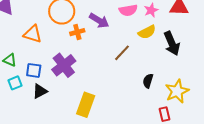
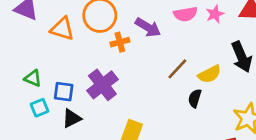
yellow semicircle: (147, 32) -> (209, 74), moved
orange triangle: (33, 34) -> (62, 29), moved
black semicircle: (148, 81) -> (195, 98), moved

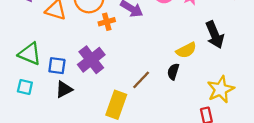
brown line: (177, 69) -> (141, 80), moved
green triangle: (33, 78) -> (30, 54), size x1.5
cyan square: (40, 108) -> (25, 87), moved, turned 35

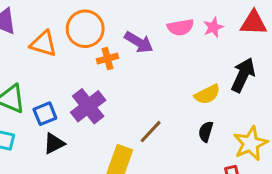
black arrow: (215, 35) -> (243, 75), turned -132
blue square: (57, 66) -> (45, 114), turned -30
black semicircle: (173, 72) -> (206, 132), moved

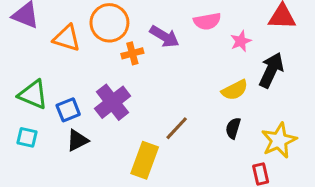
pink star: (213, 27) -> (241, 41), moved

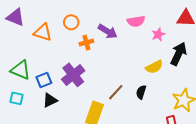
orange circle: (109, 23) -> (71, 22), size x0.6
black semicircle: (233, 128) -> (141, 92), moved

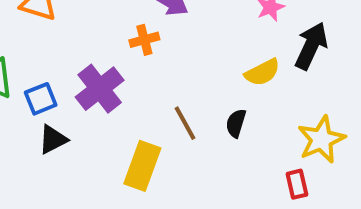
orange cross: (86, 43) -> (144, 40), moved
brown line: (116, 92) -> (185, 123), turned -72

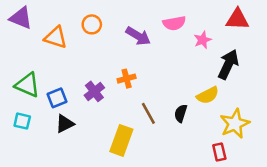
orange cross: (144, 40) -> (127, 79), moved
yellow semicircle: (262, 72) -> (208, 95), moved
purple cross: (100, 89) -> (94, 91), size x0.7

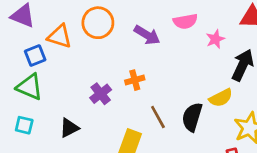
orange circle: (92, 24) -> (98, 23), size x1.5
blue square: (57, 98) -> (35, 55), moved
black semicircle: (181, 113) -> (192, 117), size x1.5

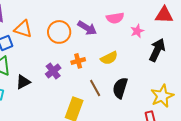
orange circle: (98, 23) -> (59, 32), moved
yellow semicircle: (221, 98) -> (109, 58), moved
black triangle: (69, 128) -> (23, 82), moved

